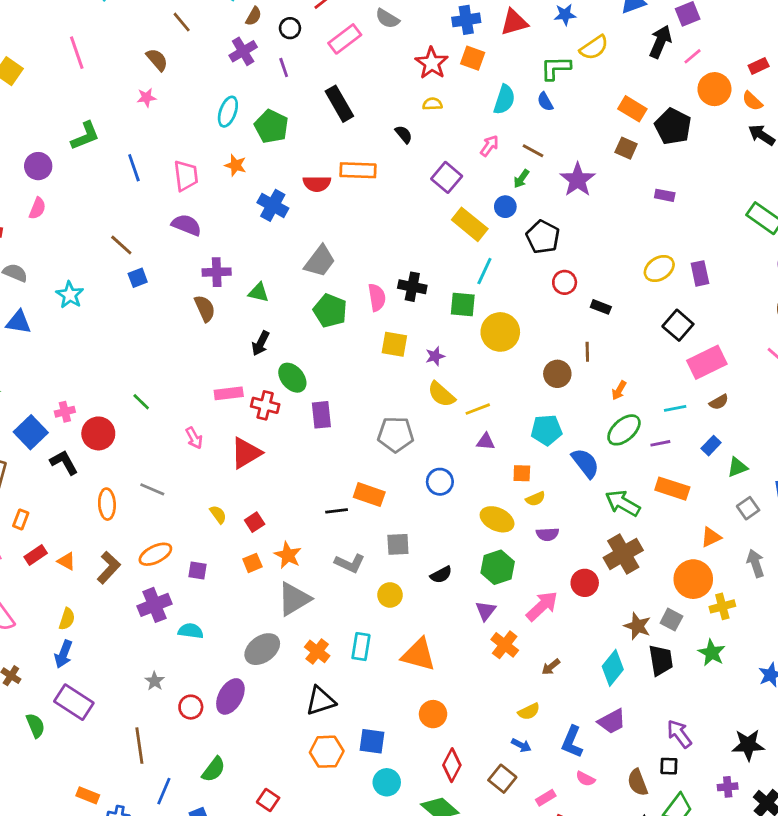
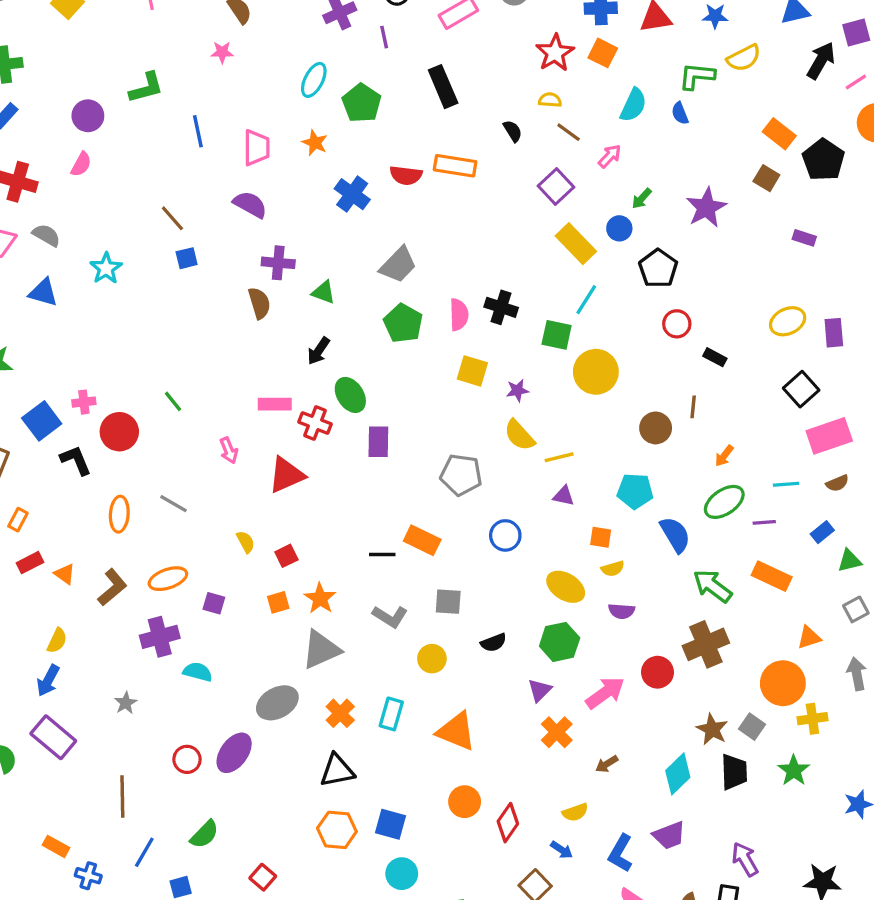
brown line: (533, 151) -> (569, 132), moved
gray star: (155, 681) -> (126, 703), moved
red diamond: (452, 765) -> (508, 823), moved

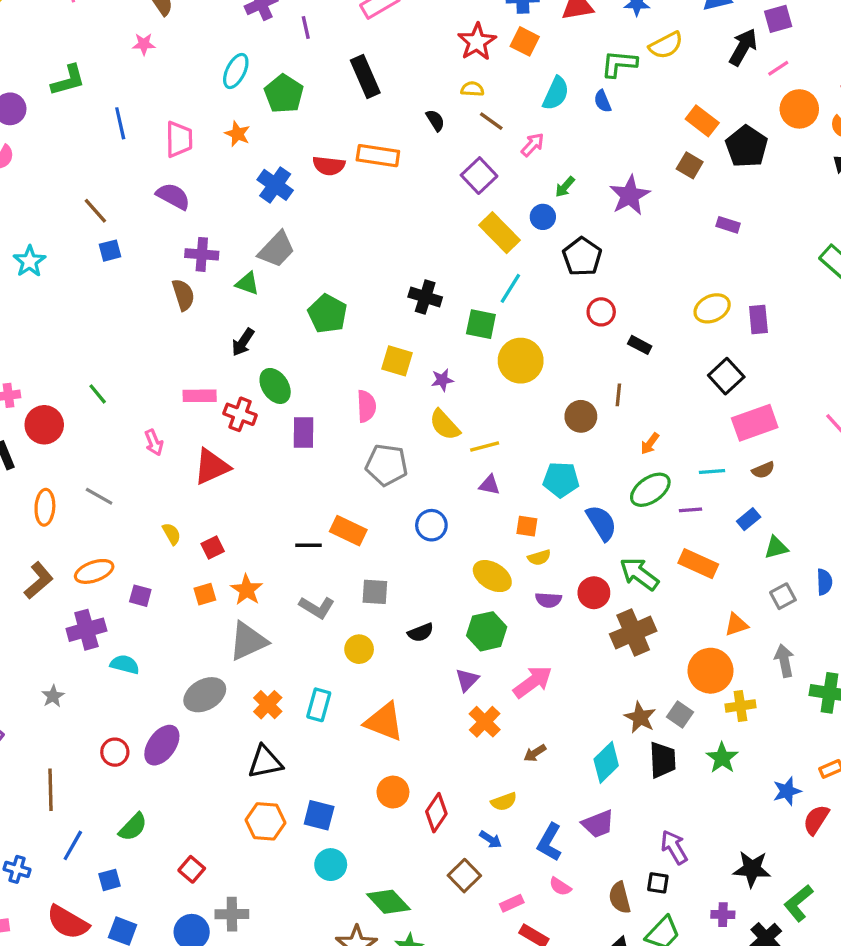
gray trapezoid: (398, 265) -> (277, 249), moved
pink semicircle: (459, 315) -> (366, 406), moved
red circle: (657, 672) -> (594, 593), moved

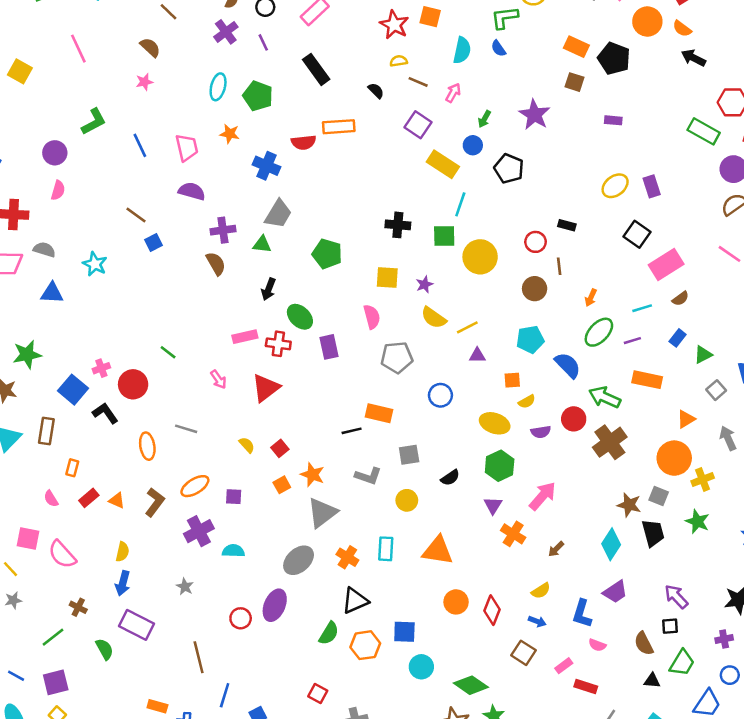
red circle: (601, 312) -> (536, 242), moved
green semicircle: (133, 827) -> (329, 633), moved

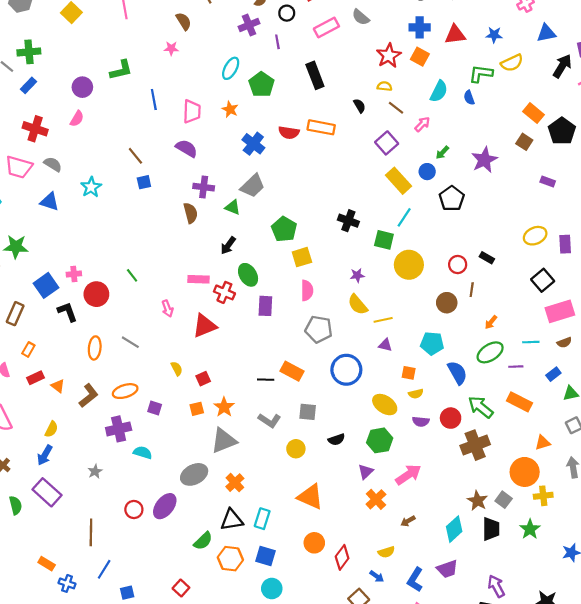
yellow square: (387, 278) -> (302, 257), moved, turned -36
blue circle: (440, 395) -> (346, 370), size x1.5
cyan rectangle: (386, 549) -> (262, 519), moved

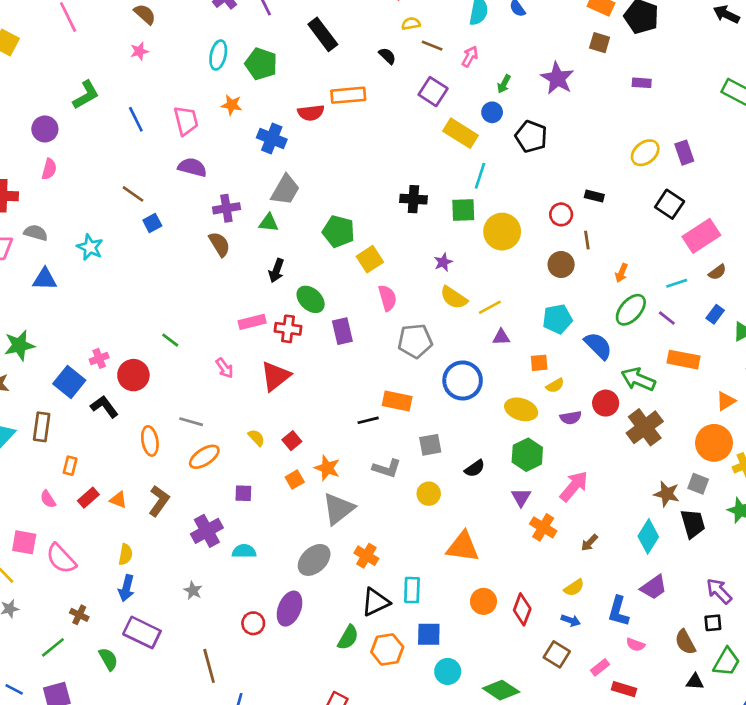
purple line: (516, 367) -> (667, 318), turned 56
orange ellipse: (125, 391) -> (204, 457), moved

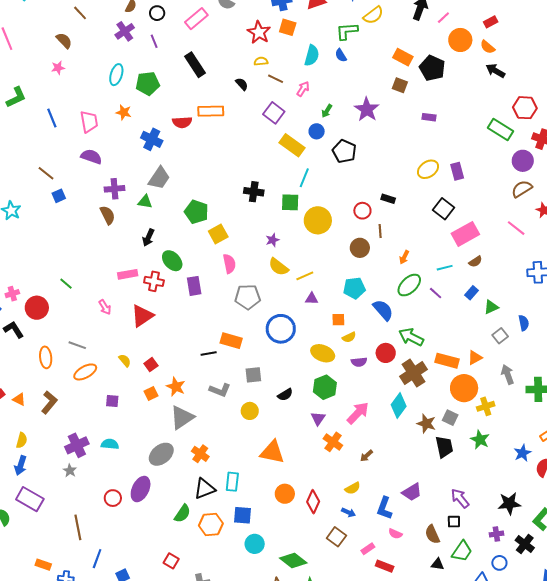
green pentagon: (261, 64) -> (148, 83), turned -30
orange rectangle: (683, 360) -> (447, 361), moved
purple cross: (207, 531) -> (77, 445), moved
cyan diamond: (648, 536) -> (399, 406), moved

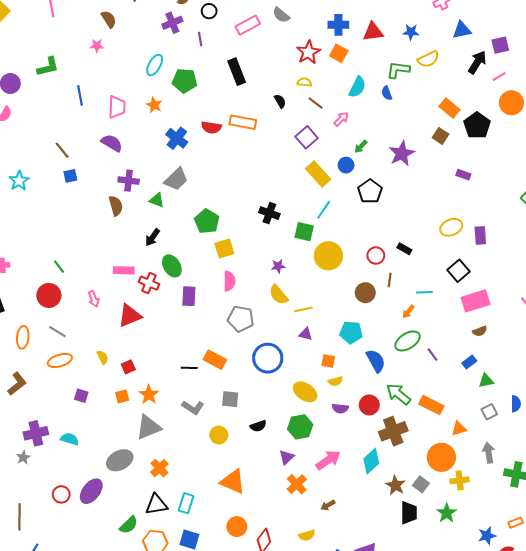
cyan line: (445, 268) -> (424, 292), moved
red circle: (37, 308) -> (49, 295), moved
orange rectangle: (447, 361) -> (431, 405), moved

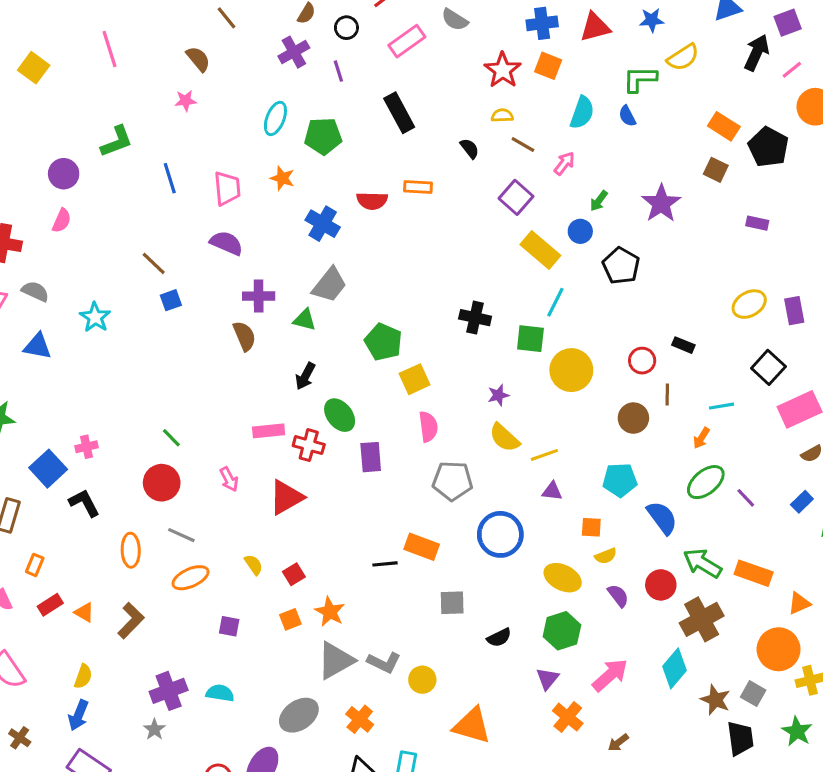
orange rectangle: (243, 122) -> (418, 187), size x0.7
gray L-shape: (193, 407) -> (384, 662), moved
purple semicircle: (340, 408) -> (618, 596), turned -126
yellow circle: (219, 435) -> (422, 680), moved

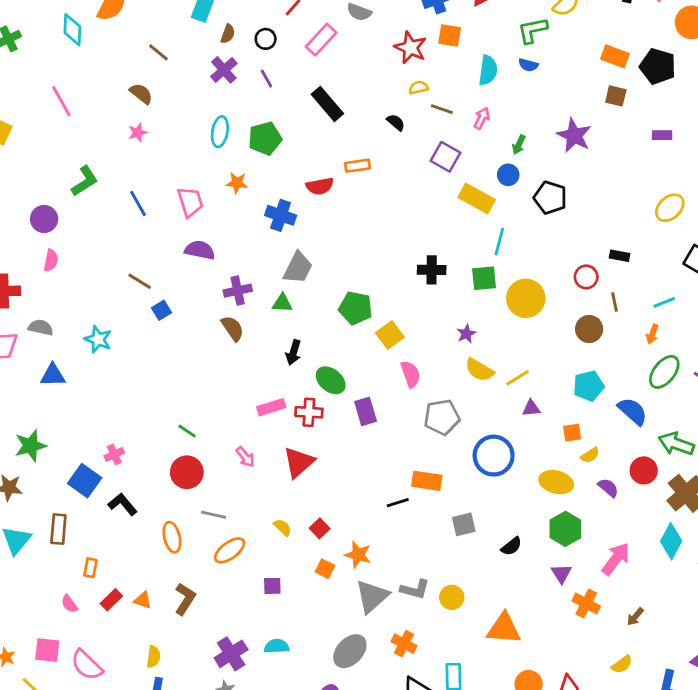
blue semicircle: (627, 116) -> (528, 65), turned -36
orange square: (290, 619) -> (325, 569), turned -30

